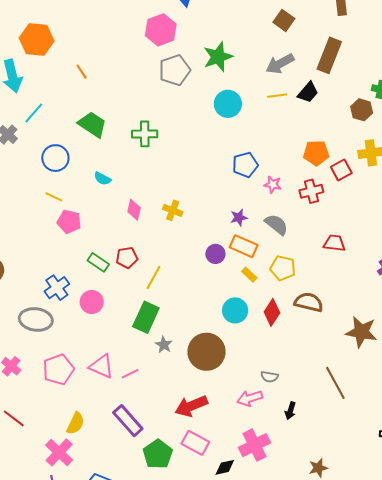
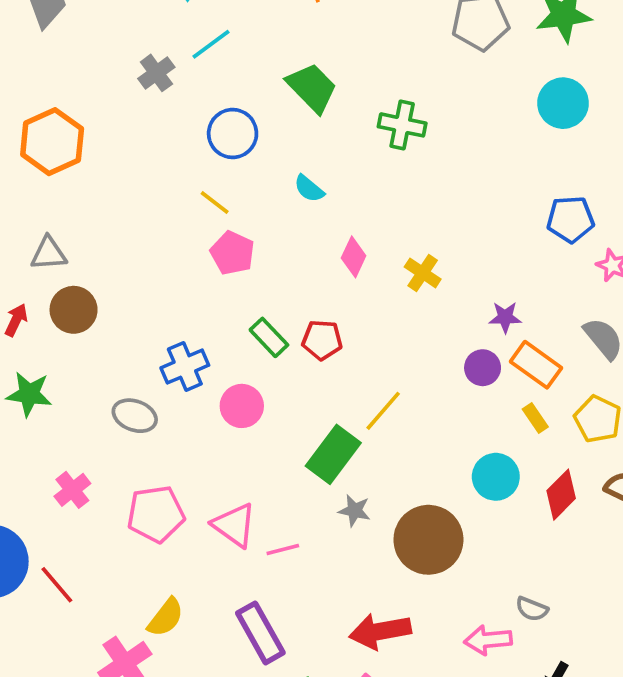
purple star: (239, 218) -> (505, 317), moved
yellow line: (154, 277) -> (383, 411), moved
gray ellipse: (36, 319) -> (135, 416), size x0.7
gray star: (164, 345) -> (354, 511), turned -30

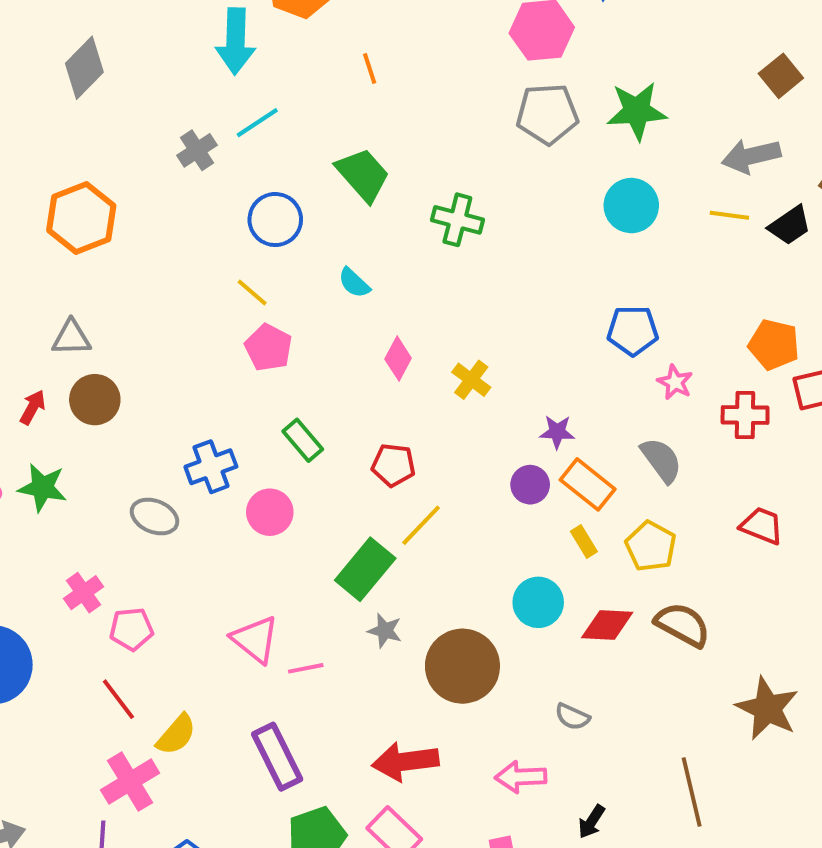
red pentagon: (322, 340) -> (393, 465), moved
red diamond: (561, 495) -> (607, 625), turned 45
pink pentagon: (156, 514) -> (131, 629), moved, size x0.7
red line: (57, 585) -> (118, 699), moved
gray semicircle: (532, 609) -> (572, 717), moved

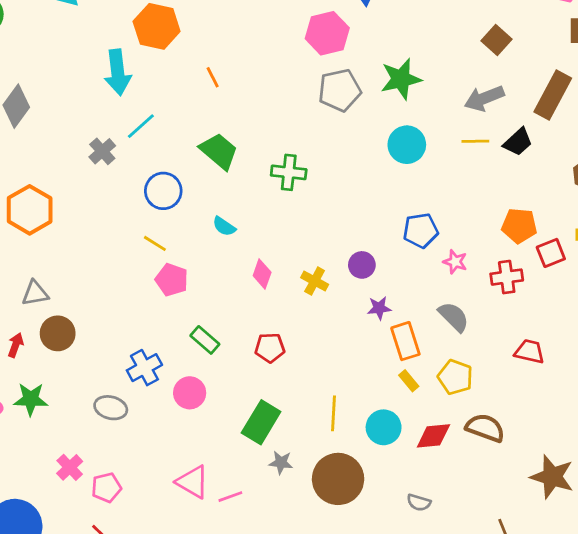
orange rectangle: (588, 484) -> (405, 341), turned 42
purple circle: (530, 485) -> (362, 265), moved
yellow line: (421, 525) -> (333, 413), moved, turned -32

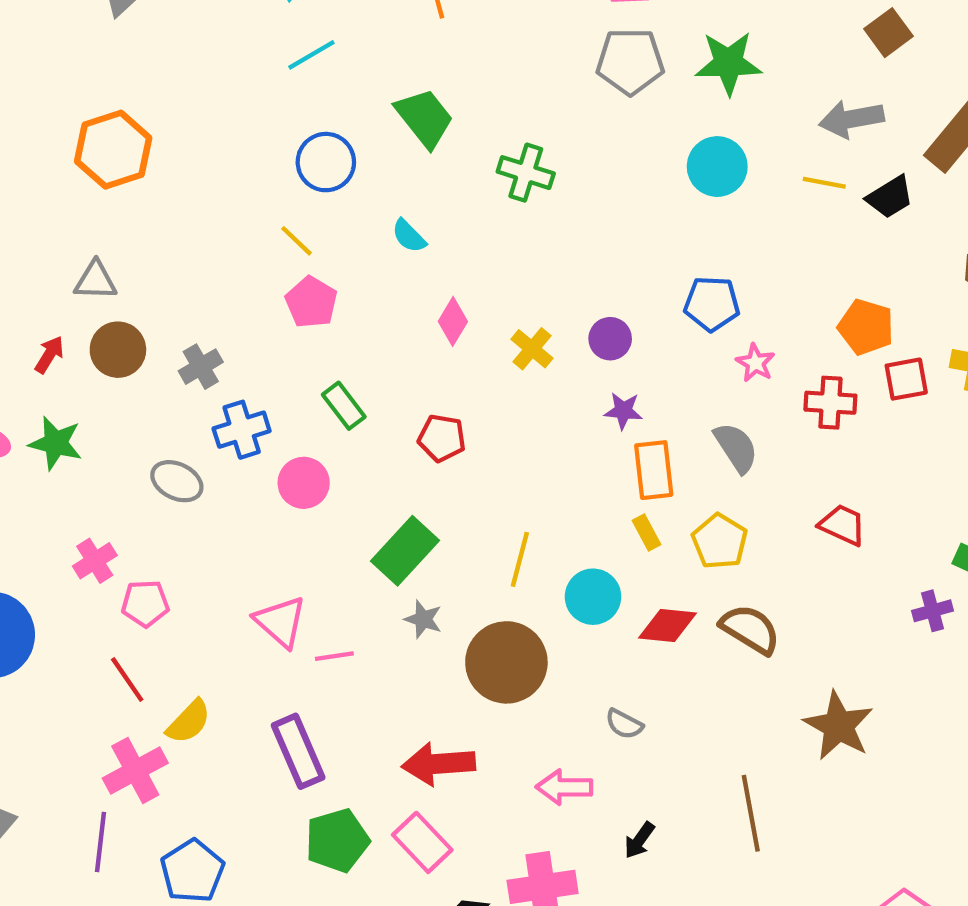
gray cross: (102, 151) -> (201, 367), moved

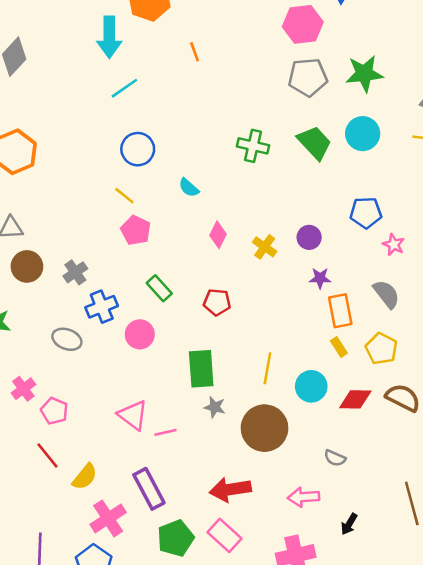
green trapezoid: (425, 118) -> (314, 143), moved
green rectangle: (405, 551) -> (201, 369), turned -42
pink pentagon: (145, 603) -> (54, 411), turned 30
pink cross: (135, 771) -> (108, 518), moved

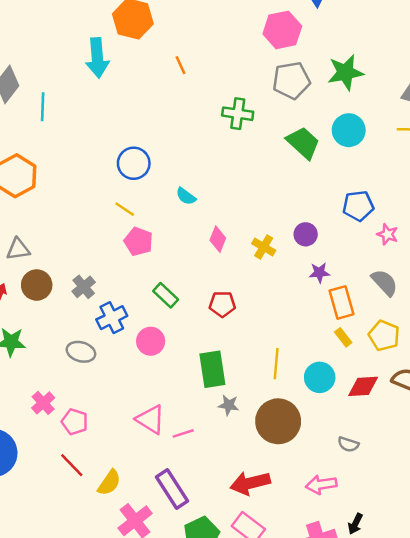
cyan line: (124, 88) -> (43, 107), moved, turned -48
green cross: (253, 146) -> (238, 114), moved
black arrow: (349, 524) -> (355, 524), moved

